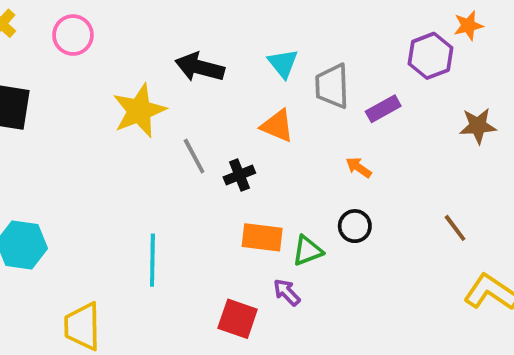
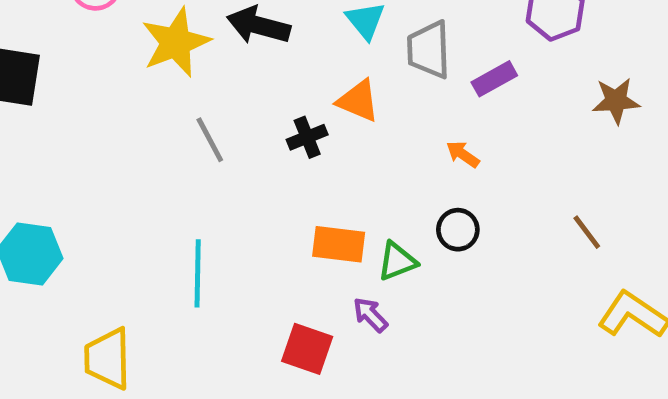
yellow star: (139, 111) -> (176, 42), moved
gray line: (194, 156) -> (210, 140), moved
black cross: (239, 175) -> (307, 137), moved

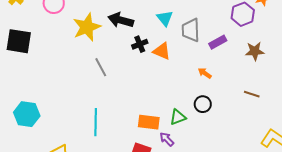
brown star: (616, 101) -> (255, 51), moved
black cross: (307, 137) -> (140, 44), moved
brown line: (587, 232) -> (252, 94), moved, turned -35
orange rectangle: (339, 244) -> (149, 122), moved

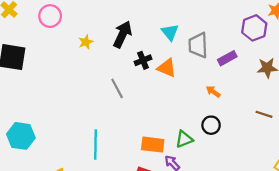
black arrow: (121, 20) -> (122, 34), turned 100
yellow star: (87, 27) -> (86, 42), size x0.5
gray line: (101, 67) -> (117, 88), moved

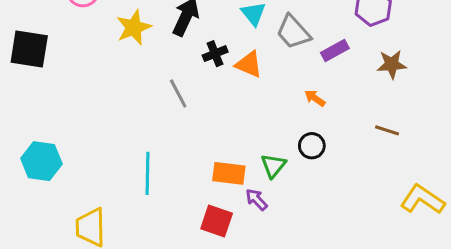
yellow star: (86, 42) -> (134, 27), size x1.6
gray trapezoid: (198, 45) -> (293, 32), turned -40
green triangle: (184, 139) -> (273, 166), turned -30

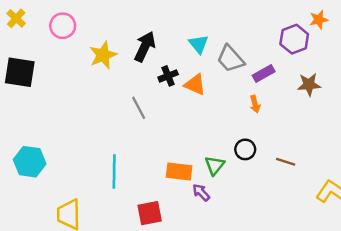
orange arrow: (315, 98) -> (255, 104), moved, turned -140
brown line: (387, 130) -> (286, 162), moved
red square: (217, 221) -> (150, 213), moved, turned -30

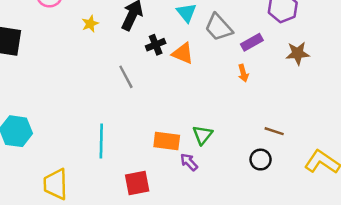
yellow star: (103, 55) -> (90, 24), size x0.6
black circle: (245, 149) -> (261, 160), moved

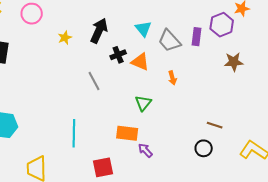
purple rectangle: (252, 42) -> (197, 37), moved, turned -54
orange arrow: (243, 73) -> (172, 78), moved
green triangle: (203, 135) -> (143, 103), moved

